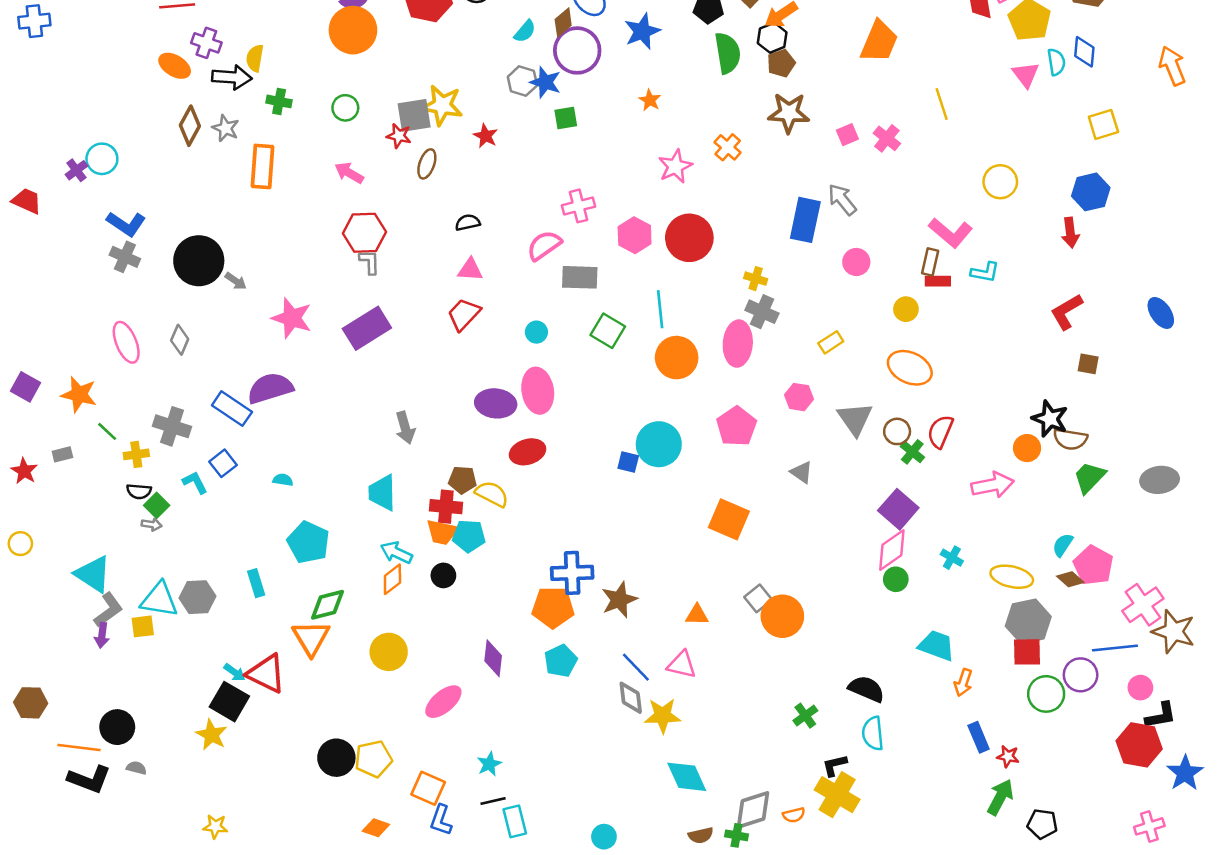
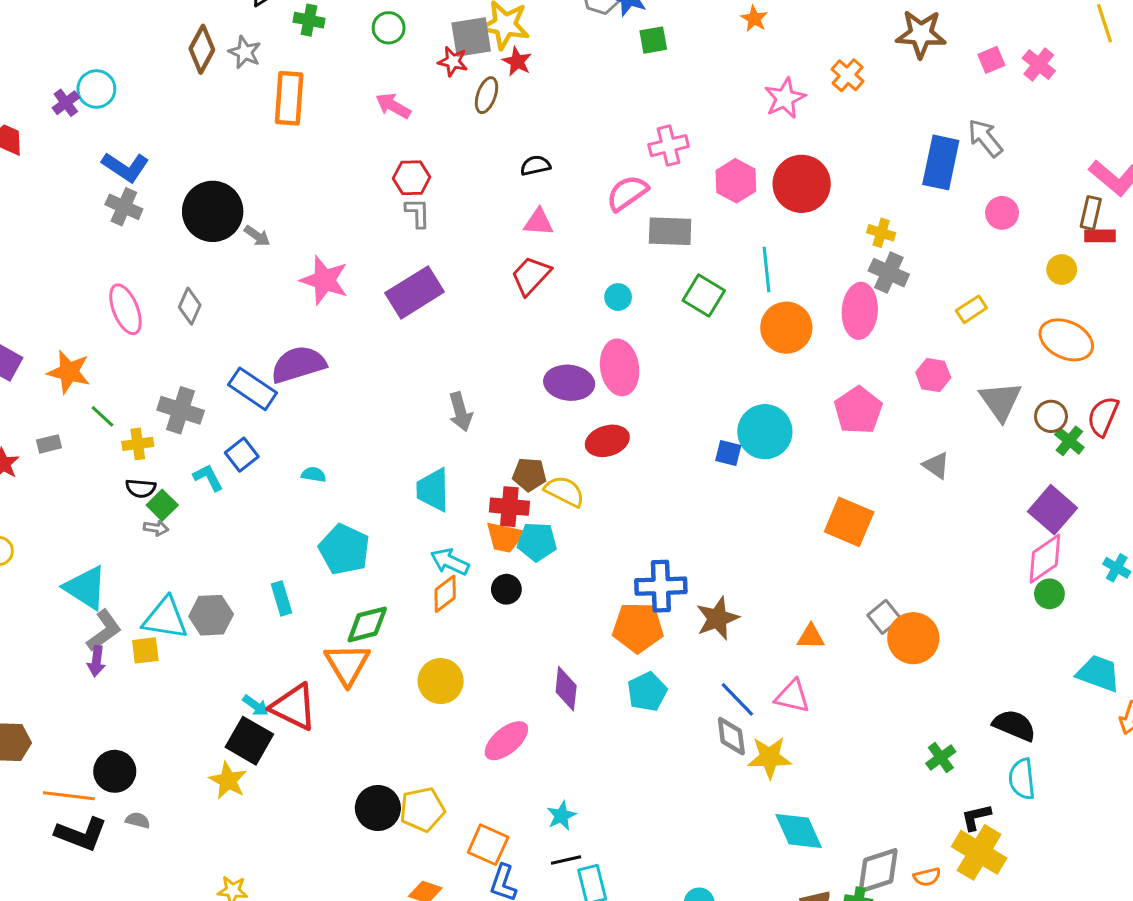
red star: (485, 136) -> (517, 61), moved
red hexagon: (364, 233) -> (412, 178), size x0.7

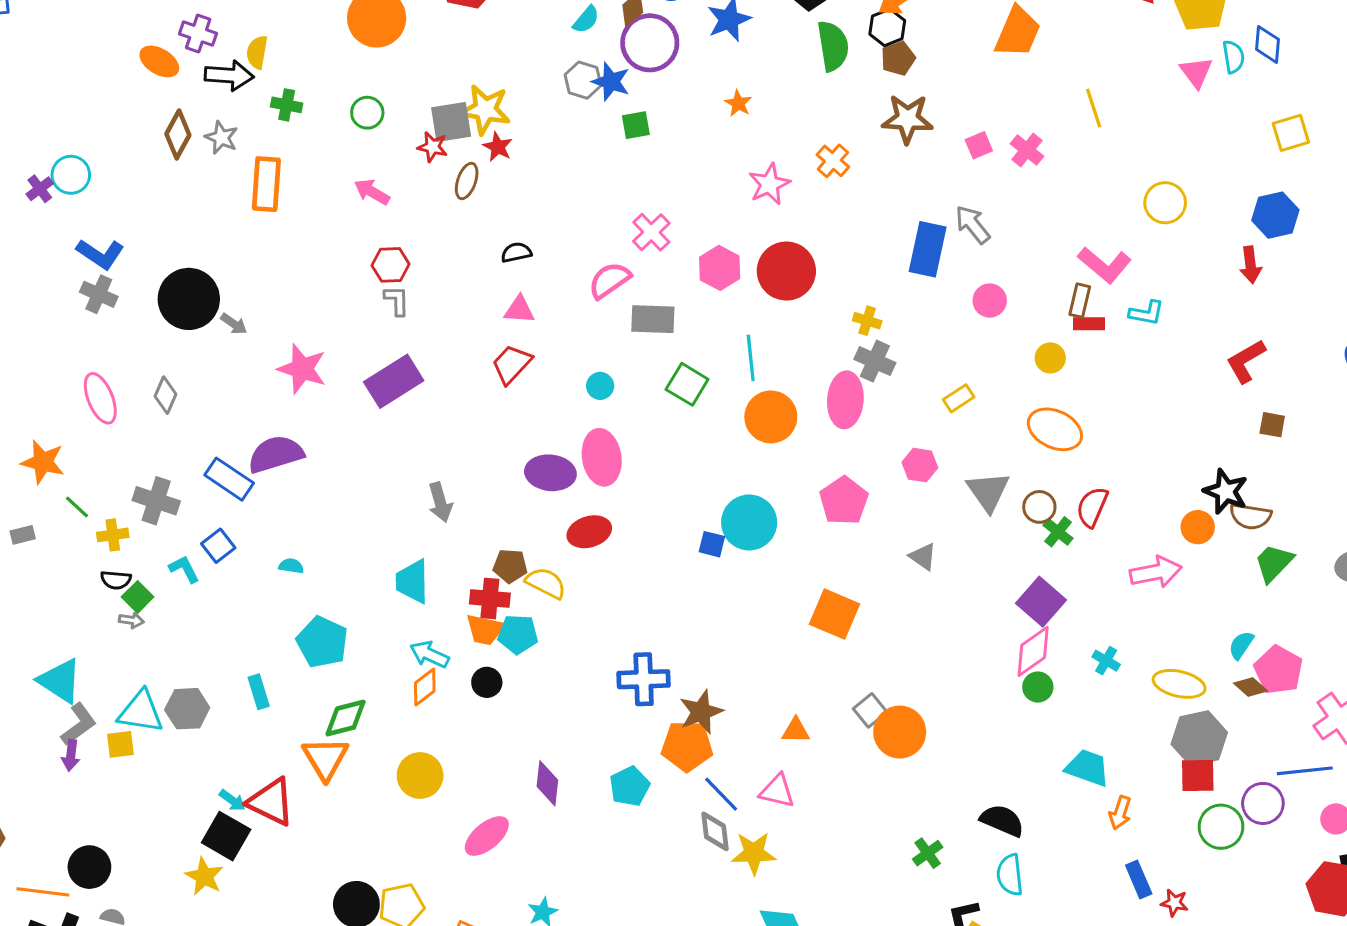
pink cross: (669, 146) -> (651, 232), turned -30
orange pentagon: (638, 627) -> (687, 746), moved

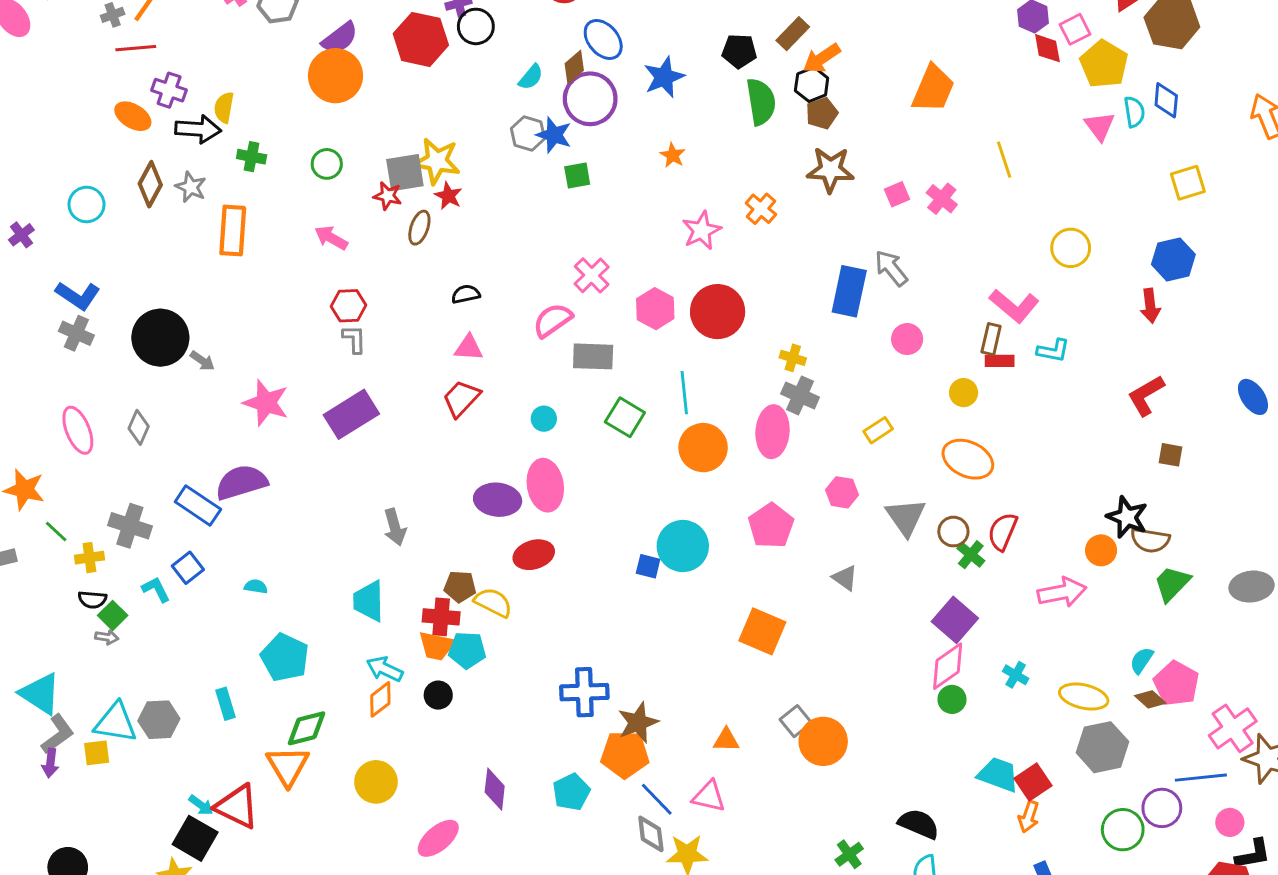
cyan circle: (71, 175) -> (87, 204), moved
red square: (1198, 775) -> (1033, 782), moved, turned -33

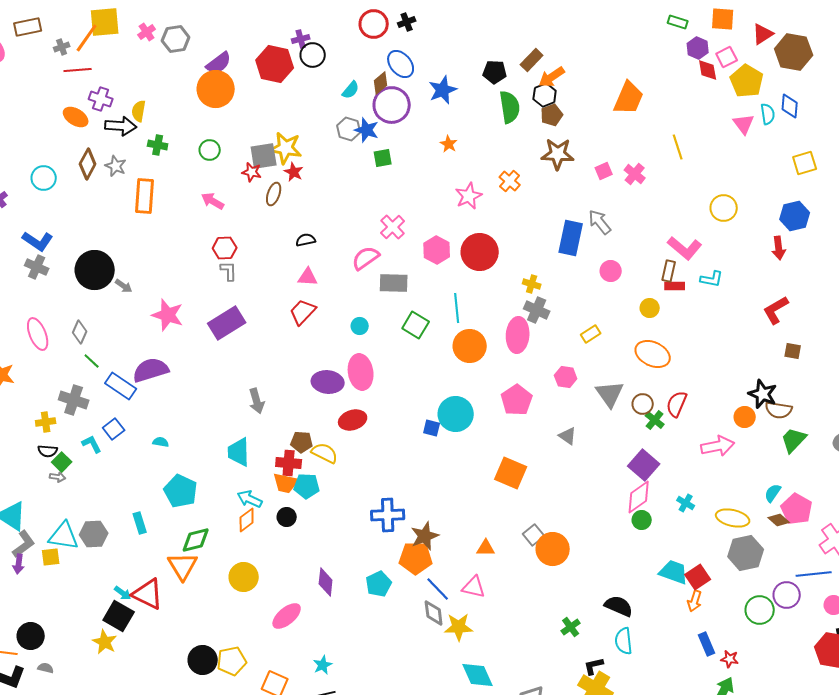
green line: (56, 532) -> (92, 361), moved

